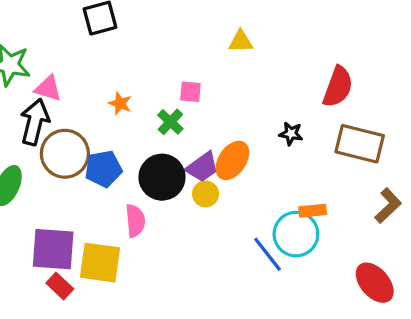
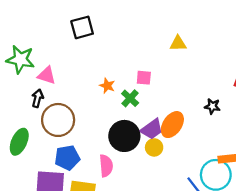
orange star: (120, 103) -> (107, 86), moved
black arrow: (35, 122) -> (38, 98), size x0.6
blue pentagon: (103, 169) -> (67, 158), moved

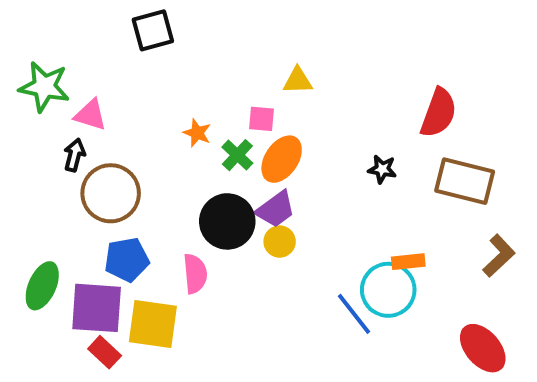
yellow triangle: (178, 43) -> (298, 81), moved
orange ellipse: (172, 125) -> (282, 159), moved
green ellipse: (19, 142) -> (42, 286), moved

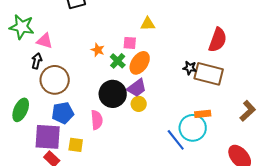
brown rectangle: (465, 181) -> (209, 74), moved
green ellipse: (42, 286) -> (21, 110), moved
yellow square: (153, 324) -> (76, 145), size x0.6

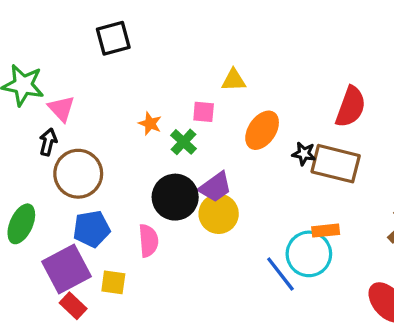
pink triangle: (45, 41) -> (61, 109), turned 30
orange ellipse: (140, 63) -> (262, 130), moved
yellow circle: (139, 104) -> (219, 214), size x1.5
purple square: (48, 137) -> (66, 269), turned -32

